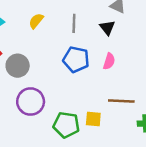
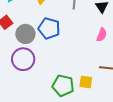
blue pentagon: (76, 59) -> (49, 28), moved
purple circle: (31, 102) -> (23, 59), moved

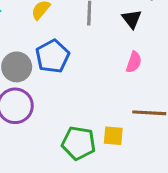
blue pentagon: (49, 28) -> (53, 56), turned 30

